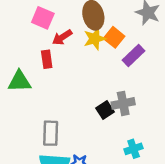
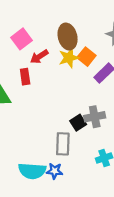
pink square: (43, 18) -> (22, 39), turned 30
gray rectangle: (51, 133) -> (63, 144), moved

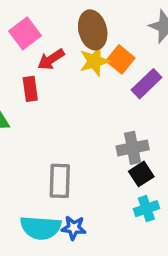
black square: (78, 123) -> (141, 174), moved
gray rectangle: (63, 144) -> (60, 181), moved

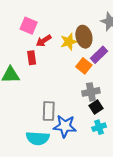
brown ellipse: (93, 30) -> (84, 37), moved
pink square: (25, 33) -> (29, 26), turned -30
orange square: (120, 59) -> (84, 66), moved
blue star: (74, 228) -> (65, 126), moved, size x1.6

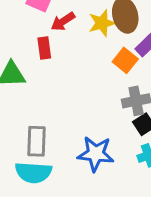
gray rectangle: (49, 111) -> (36, 141), moved
cyan semicircle: (38, 138) -> (33, 172), moved

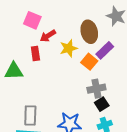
yellow star: (102, 23) -> (69, 48), moved

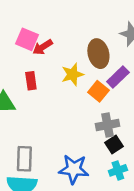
red arrow: (48, 36) -> (43, 47), moved

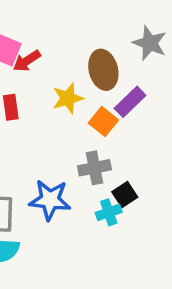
gray cross: (108, 125) -> (94, 168), moved
blue star: (74, 169) -> (50, 200), moved
cyan cross: (118, 170) -> (109, 212), moved

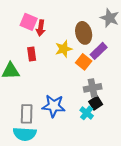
red arrow: (27, 61) -> (41, 28), turned -49
gray cross: (94, 168) -> (93, 88), moved
cyan cross: (109, 212) -> (87, 113), turned -32

